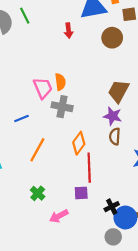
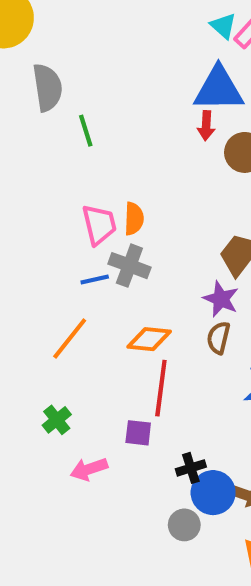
green line: (25, 16) -> (86, 131), moved
red arrow: (69, 30) -> (206, 126), moved
blue line: (21, 119) -> (95, 280), moved
orange diamond: (79, 143) -> (149, 339), turned 50

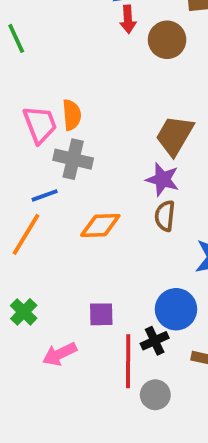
blue line: (95, 280) -> (45, 195), moved
red line: (161, 388) -> (128, 361), moved
blue circle: (213, 493) -> (176, 309), moved

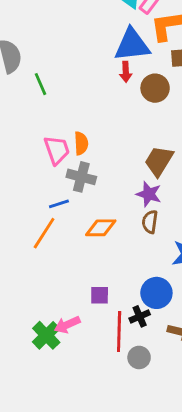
green cross: (24, 312) -> (46, 335), moved, size x1.4

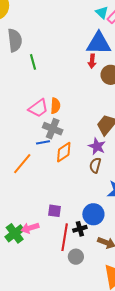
pink trapezoid: (57, 150) -> (38, 108), turned 65
blue line: (59, 204) -> (43, 142), moved
orange diamond: (101, 228) -> (64, 152), moved, turned -40

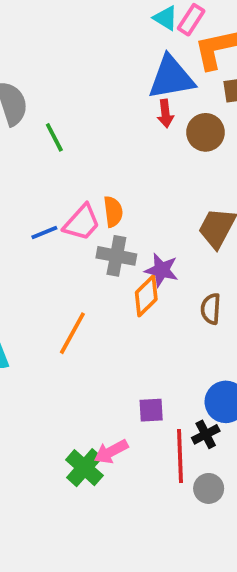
blue line: (43, 142) -> (44, 232), moved
purple star: (97, 146) -> (162, 270), moved

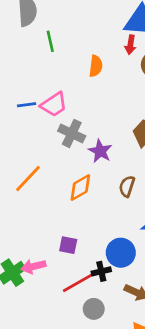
orange semicircle: (113, 212) -> (96, 66), moved
orange diamond: (146, 296) -> (80, 188), moved
red line: (180, 456) -> (80, 282), turned 48

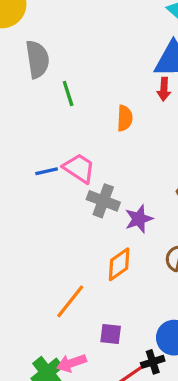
pink trapezoid: (54, 104) -> (79, 168), turned -108
purple star: (100, 151) -> (139, 219), turned 30
orange line: (28, 179) -> (70, 301), moved

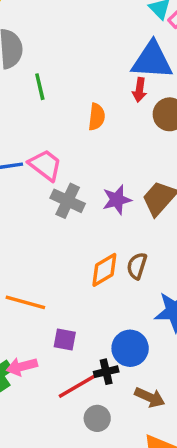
purple star: (139, 219) -> (117, 200), moved
orange diamond: (119, 264) -> (104, 270), moved
orange line: (70, 301) -> (25, 302), turned 63

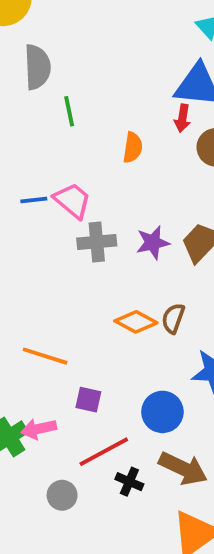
gray cross: (68, 201) -> (97, 242), turned -32
orange diamond: (104, 270) -> (136, 322), turned 57
black cross: (106, 372) -> (129, 482), moved, turned 35
brown arrow: (150, 397) -> (183, 468), size x1.4
gray circle: (97, 418) -> (62, 495), moved

